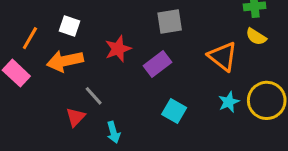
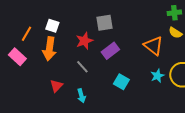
gray square: (170, 21) -> (104, 23), moved
orange arrow: (65, 61) -> (49, 49), turned -70
gray line: (94, 96) -> (82, 67), moved

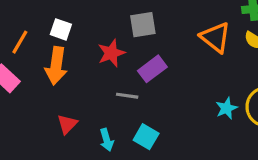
orange triangle: (153, 46) -> (215, 37), moved
gray line: (82, 67) -> (127, 96), moved, turned -40
cyan square: (121, 82) -> (146, 137), moved

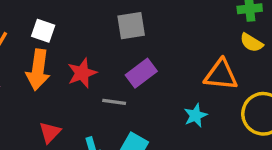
orange triangle: (215, 37) -> (221, 75), moved, turned -32
red star: (111, 53) -> (82, 73), moved
cyan star: (227, 108) -> (196, 115), moved

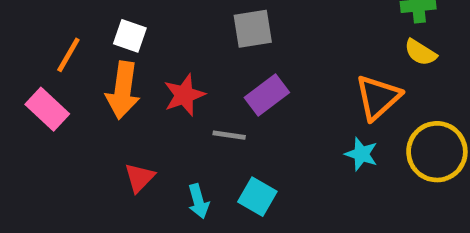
orange triangle: (221, 75) -> (378, 97), turned -48
cyan star: (196, 115) -> (361, 154), moved, turned -30

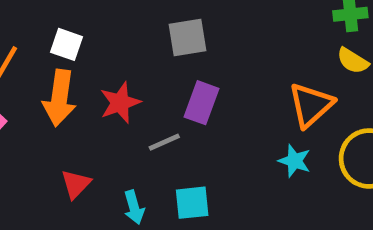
purple rectangle: (267, 95) -> (201, 103), turned -33
gray line: (229, 135) -> (164, 142), turned -32
cyan square: (257, 197) -> (192, 203), turned -36

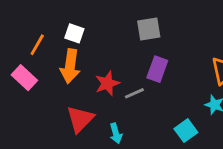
red star: (120, 103) -> (107, 83), moved
red triangle: (76, 184) -> (80, 119), size x1.5
cyan square: (192, 203) -> (186, 131), moved, turned -30

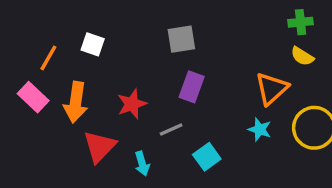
orange arrow: (70, 66) -> (76, 102), moved
gray line: (134, 93) -> (171, 129), moved
cyan square: (186, 131) -> (207, 157), moved

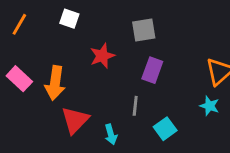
white square: (93, 44) -> (69, 19), moved
orange line: (48, 58) -> (19, 24), moved
red star: (132, 104) -> (102, 56), moved
gray line: (171, 129) -> (135, 106), turned -60

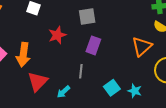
cyan star: (209, 106) -> (135, 91), moved
cyan square: (165, 129) -> (112, 88), moved
cyan arrow: (111, 134) -> (63, 92), turned 64

